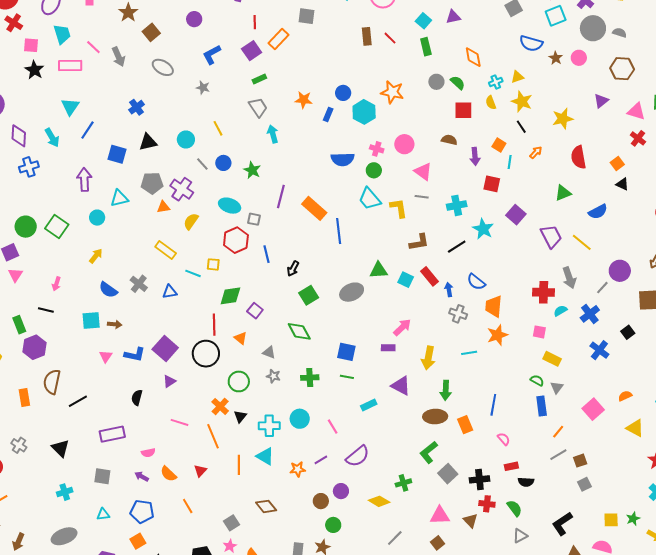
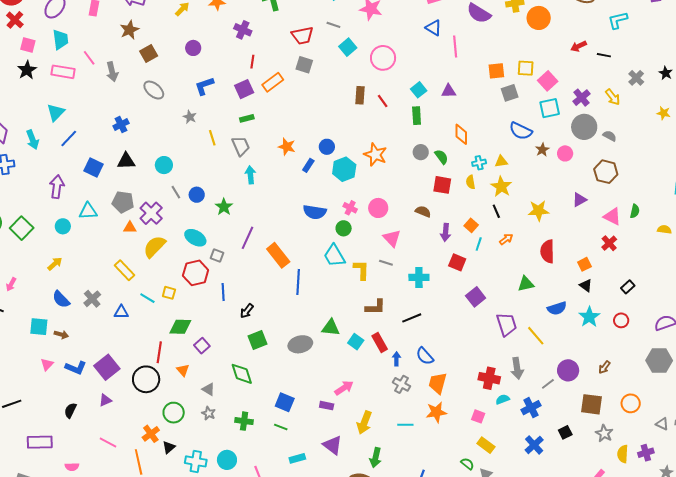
yellow line: (218, 128) -> (212, 138), moved
yellow semicircle: (191, 221) -> (155, 247), size x1.4
cyan star: (483, 229) -> (589, 317), moved

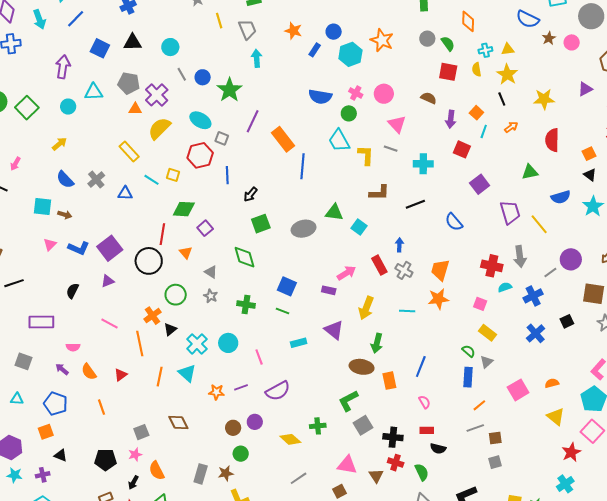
green star: (224, 207) -> (229, 90), size x1.4
red rectangle: (380, 343) -> (379, 265), moved
blue semicircle: (425, 356) -> (454, 222), moved
cyan cross: (196, 461) -> (197, 344), turned 35

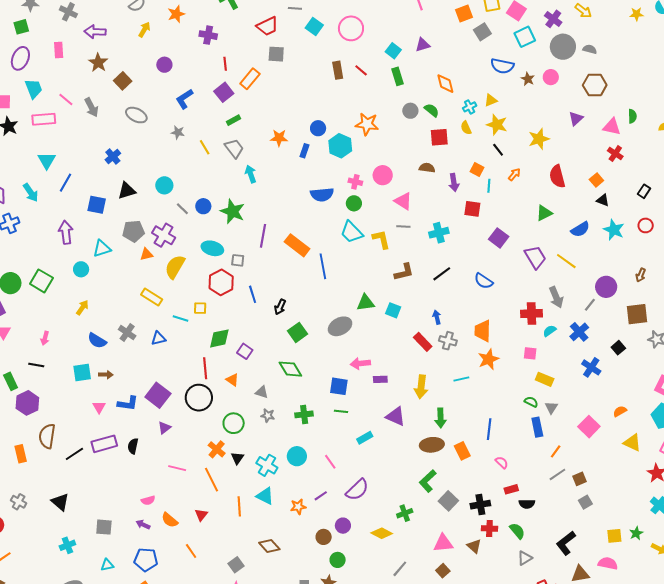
pink arrow: (346, 273) -> (360, 363), moved, turned -138
purple rectangle: (41, 322) -> (104, 444), moved

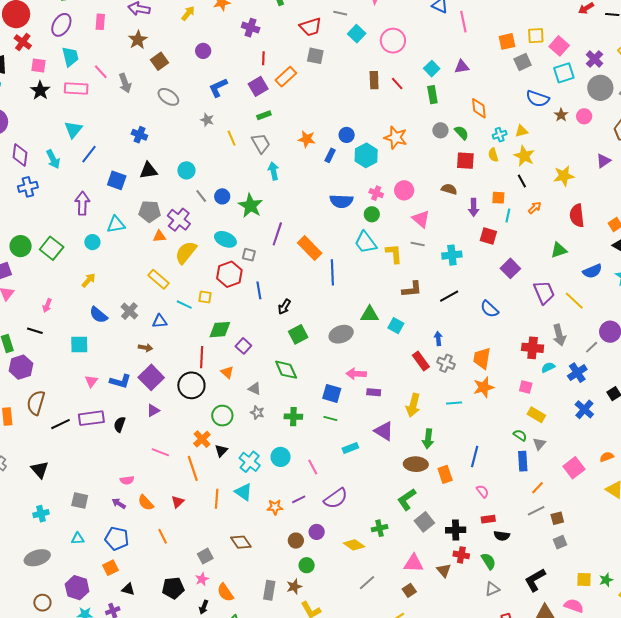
blue cross: (113, 156) -> (139, 135), turned -35
orange square: (477, 170) -> (498, 198), turned -32
brown arrow: (106, 375) -> (145, 348), moved

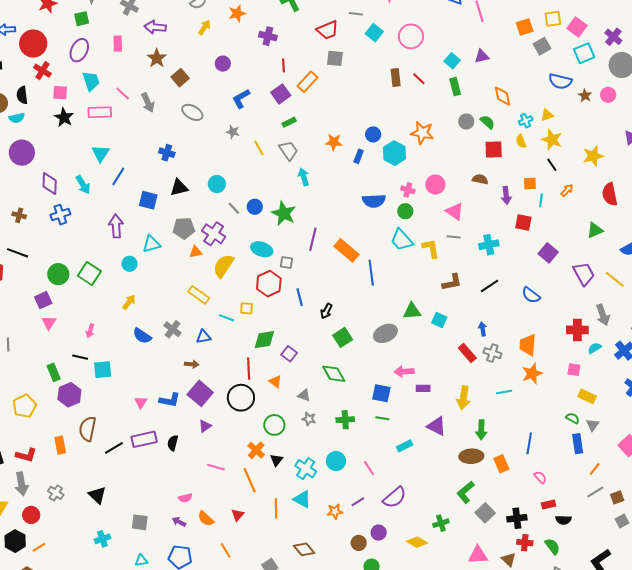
cyan square: (79, 344) -> (103, 370), moved

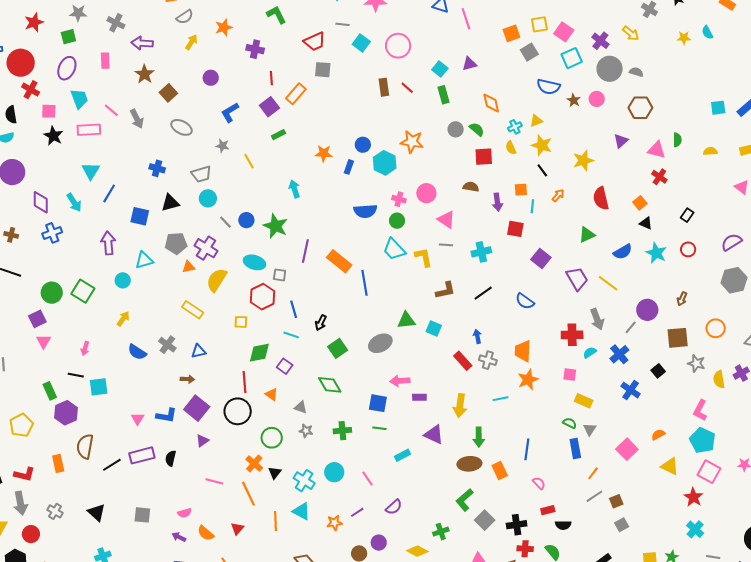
gray trapezoid: (288, 150) -> (201, 174), moved, turned 110
cyan line: (227, 318) -> (291, 335), moved
purple semicircle: (395, 497) -> (394, 507), size x0.7
gray square: (140, 522) -> (142, 515), moved

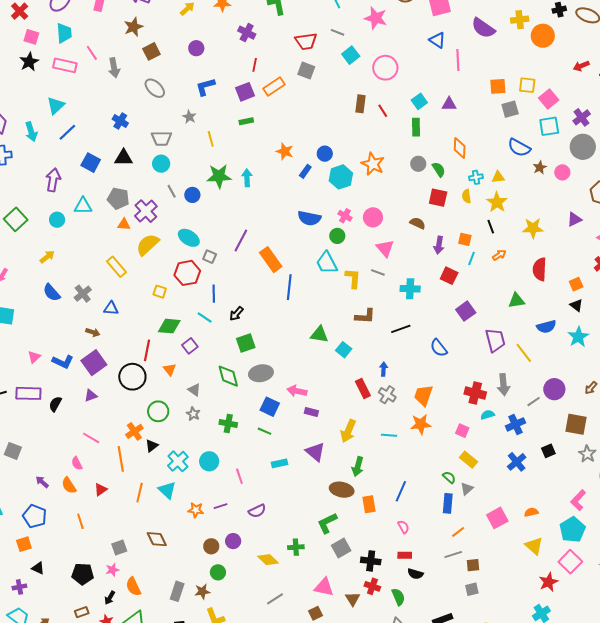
green star: (276, 226) -> (219, 176), moved, turned 30
gray ellipse: (380, 343) -> (261, 373), moved
pink semicircle: (185, 513) -> (77, 463), moved, turned 64

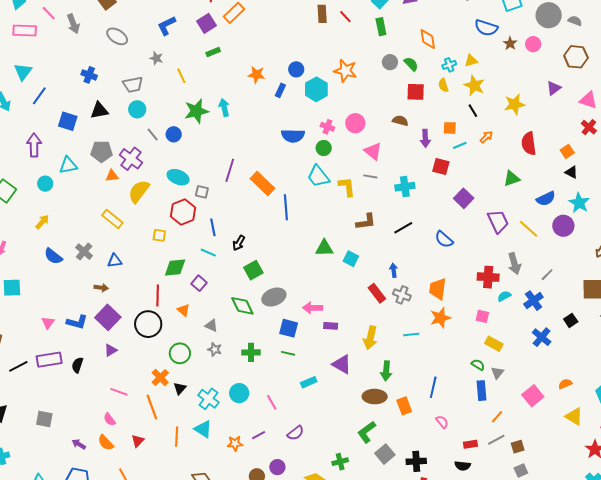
cyan line: (471, 258) -> (460, 145), turned 56
purple circle: (554, 389) -> (563, 226), moved
red rectangle: (405, 555) -> (470, 444), moved

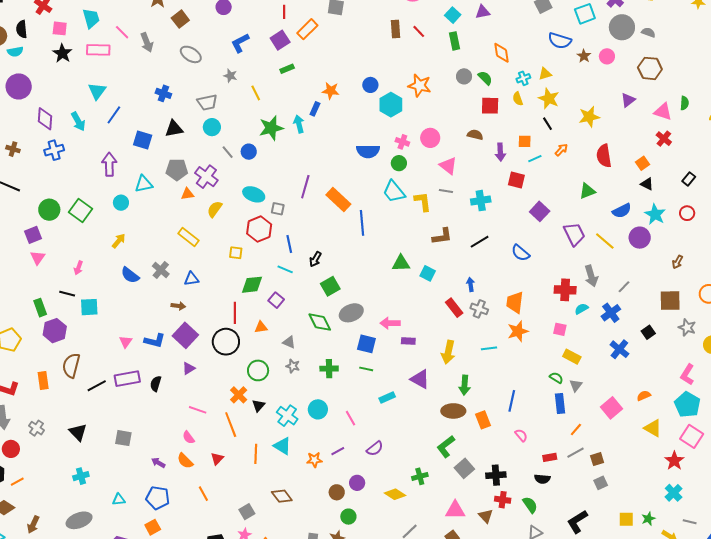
blue rectangle: (280, 90) -> (315, 109), moved
yellow semicircle: (139, 191) -> (215, 209), size x0.7
orange triangle: (183, 310) -> (261, 327), turned -48

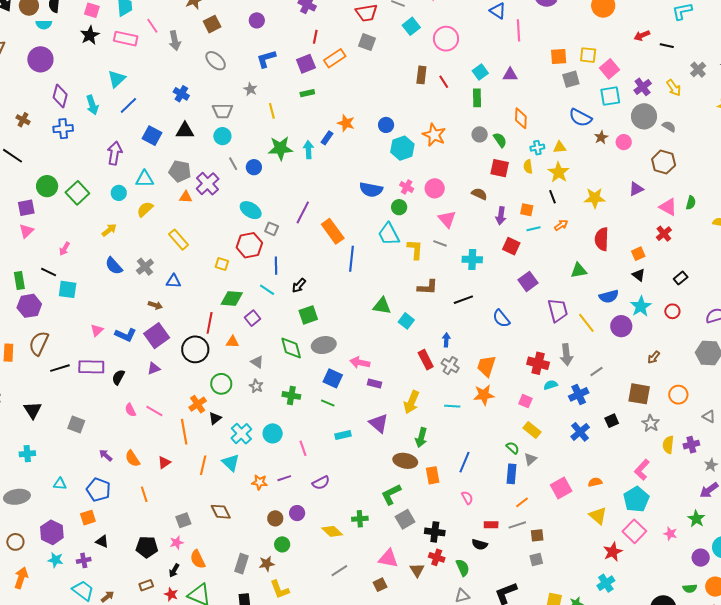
yellow semicircle: (215, 209) -> (145, 209), moved
pink semicircle: (189, 437) -> (130, 410), moved

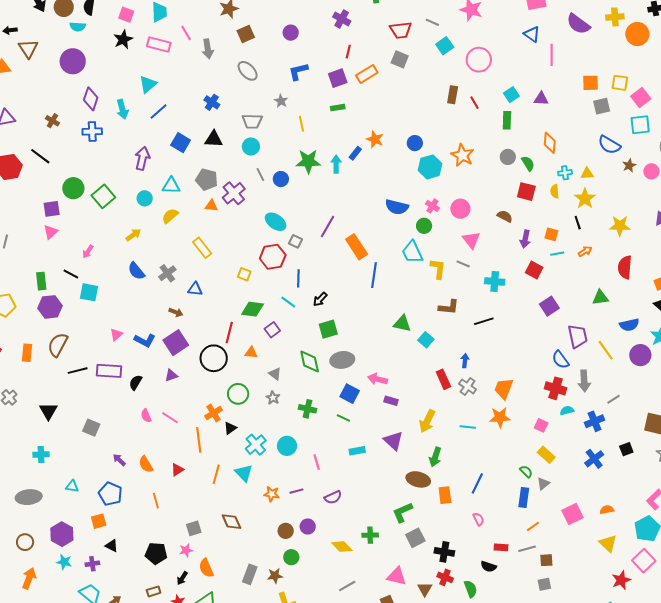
blue semicircle: (501, 318) -> (560, 360), moved

